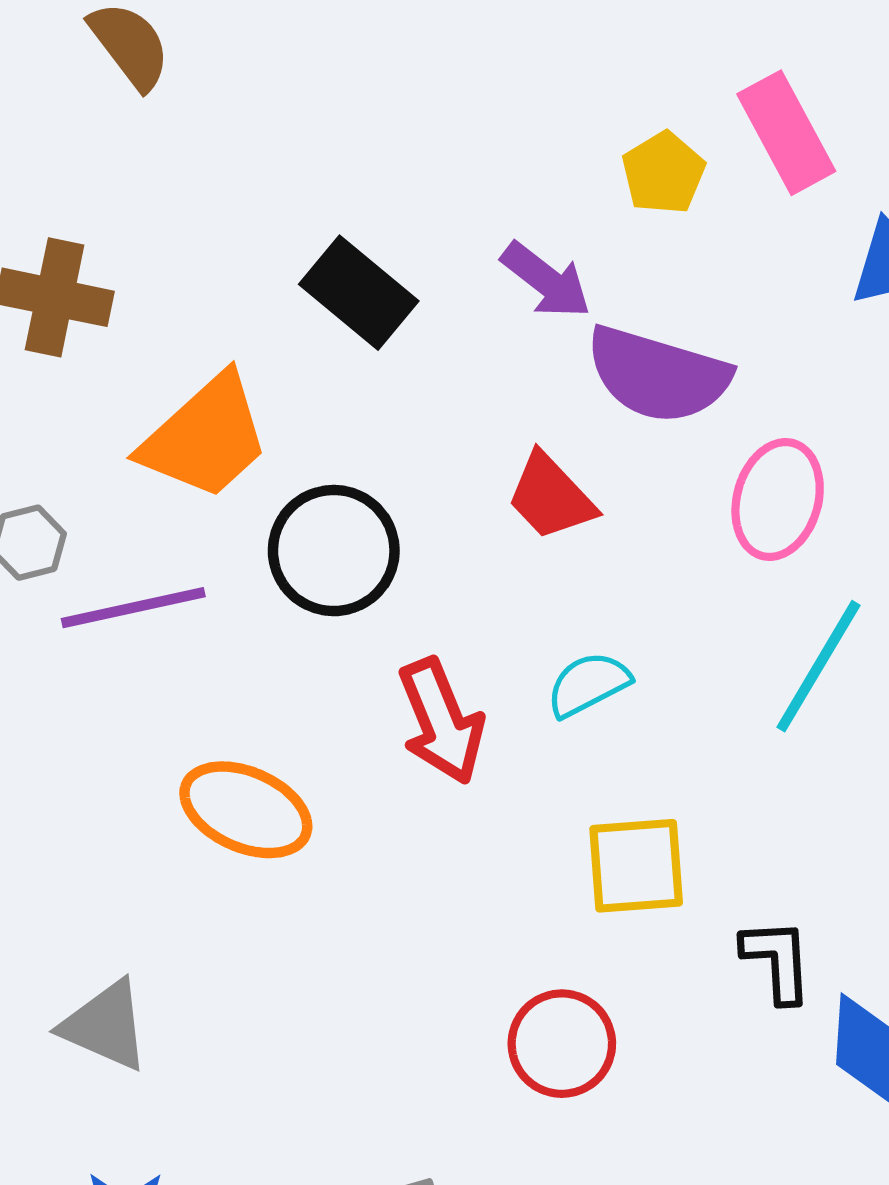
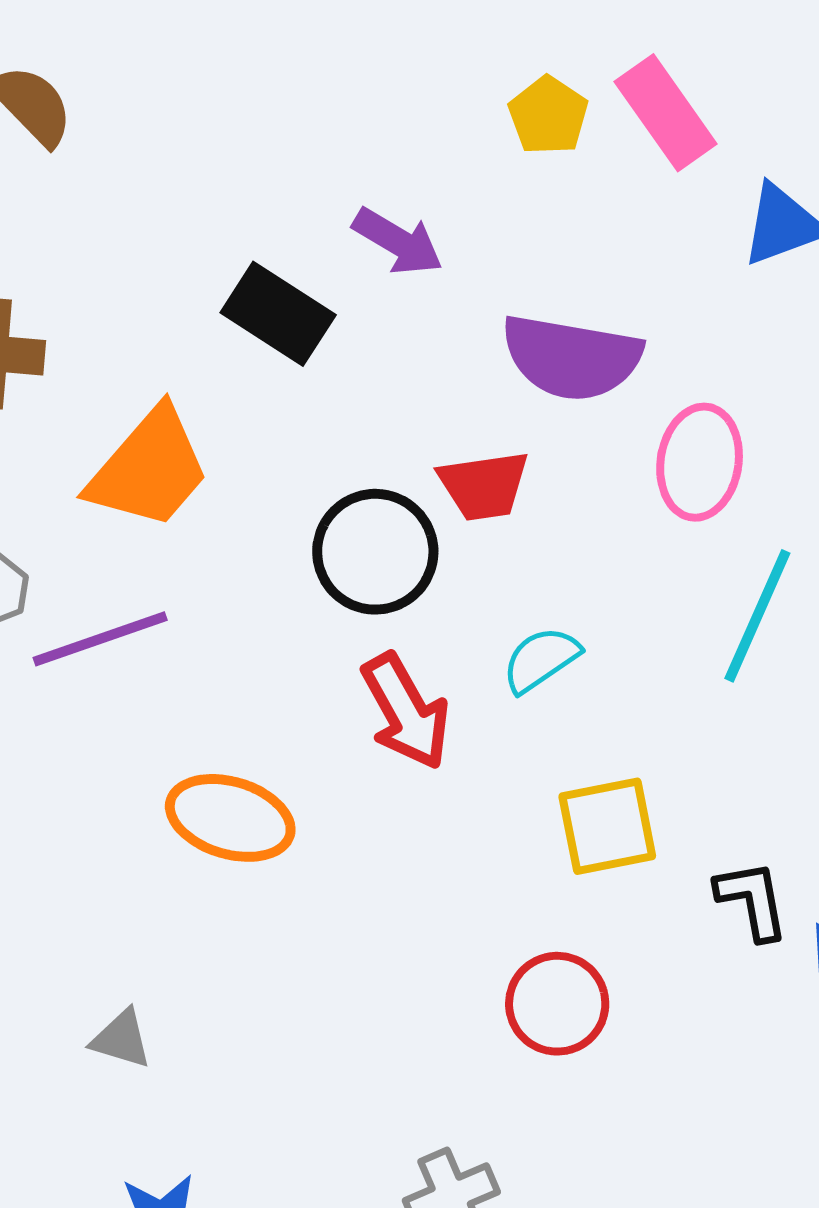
yellow pentagon: (663, 173) -> (548, 115), moved
purple arrow: (546, 280) -> (398, 241), moved
red trapezoid: (551, 497) -> (484, 486), turned -48
black circle: (334, 551) -> (375, 552), moved
gray triangle: (105, 1025) -> (121, 1039), size x0.7

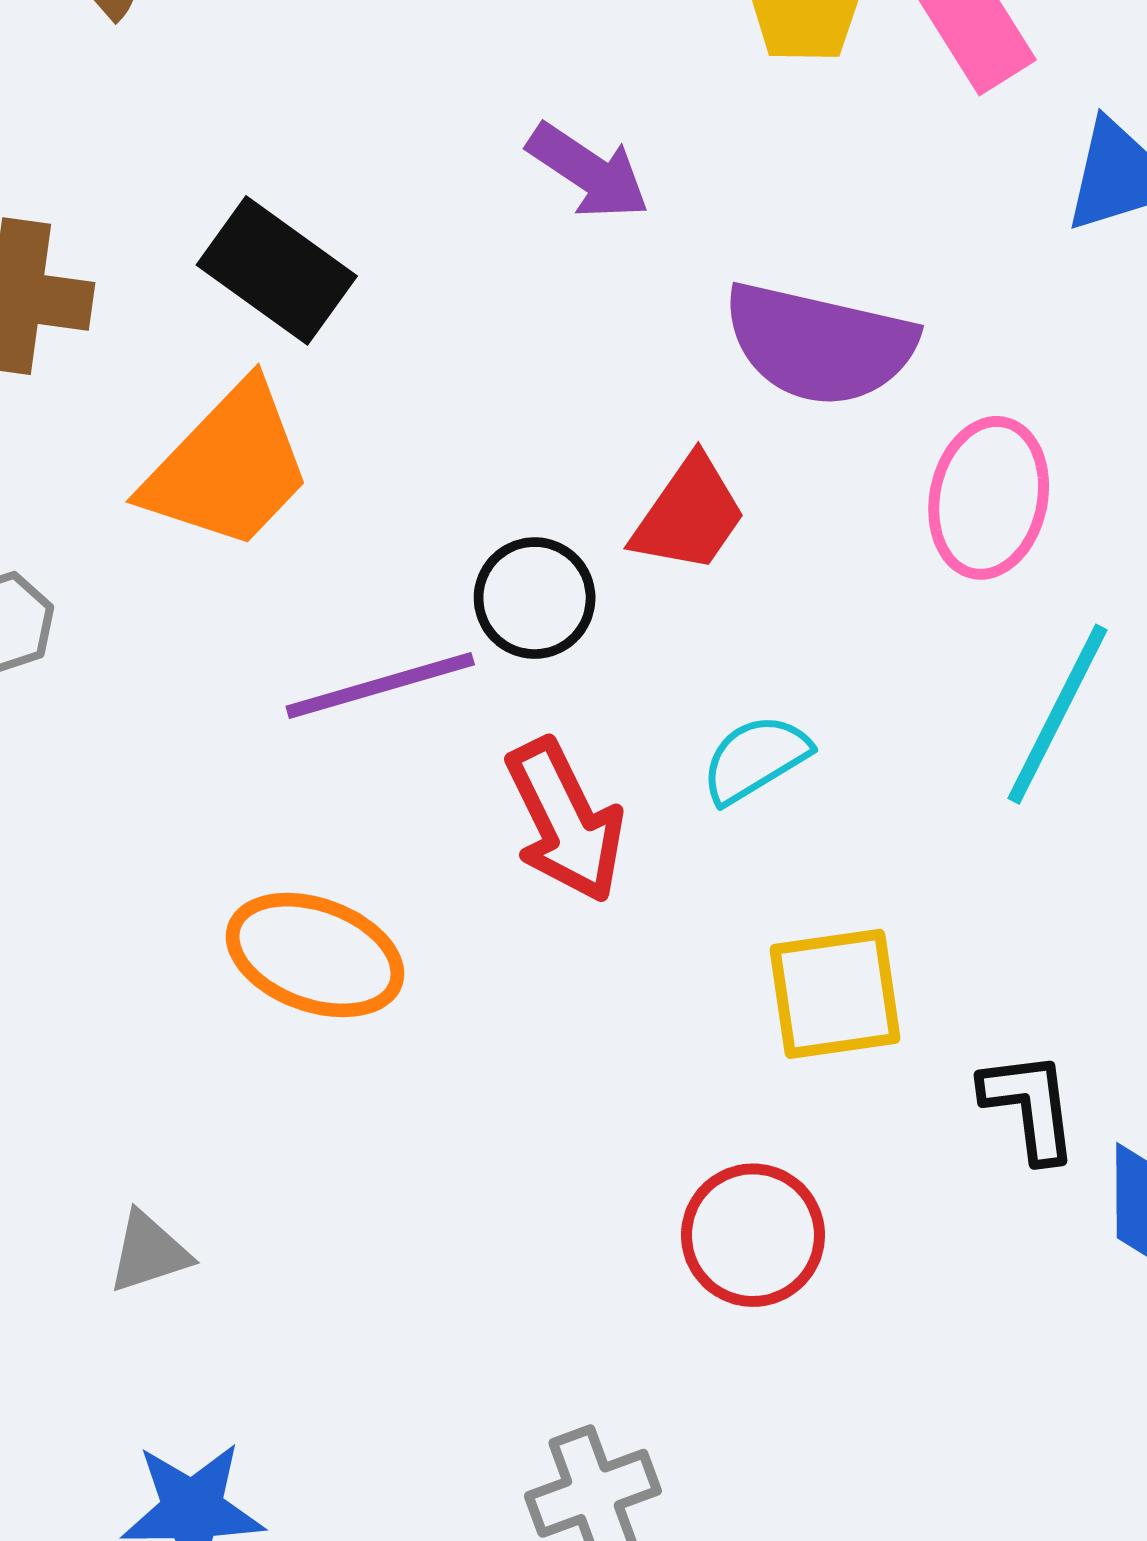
black rectangle: (278, 314) -> (277, 270), moved
red trapezoid: (484, 486) -> (689, 515), turned -50
black circle: (375, 552) -> (535, 598), size x0.7
purple line: (100, 639) -> (380, 686), moved
gray triangle: (121, 1039) -> (149, 1252), turned -38

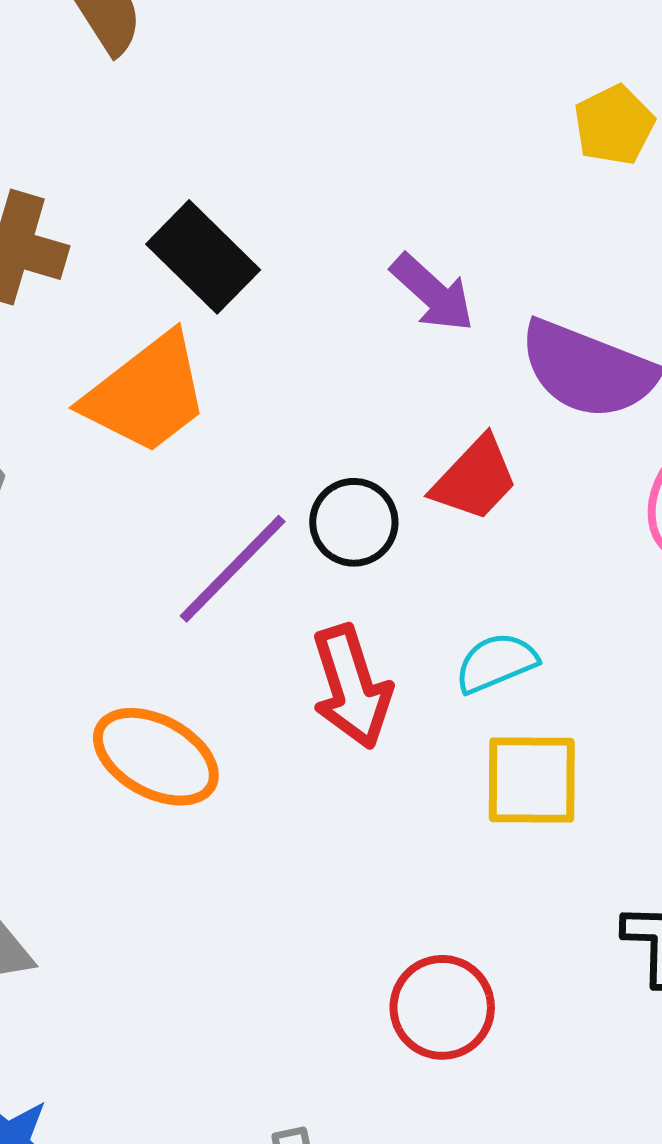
purple arrow: (588, 171) -> (432, 293), moved
purple line: (380, 686) -> (233, 569), turned -38
yellow square: (835, 994) -> (532, 780), moved

